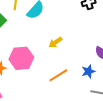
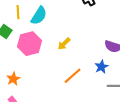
pink hexagon: (21, 58) -> (29, 44), moved

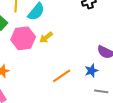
yellow arrow: (64, 44) -> (46, 37), moved

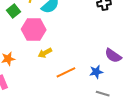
yellow arrow: (46, 37) -> (45, 53), moved

